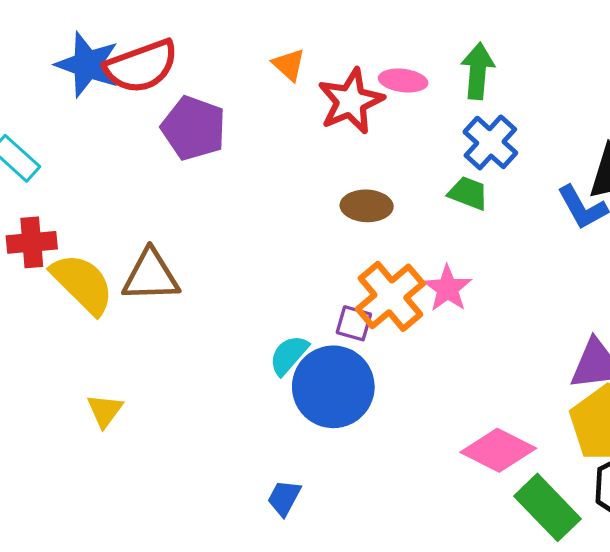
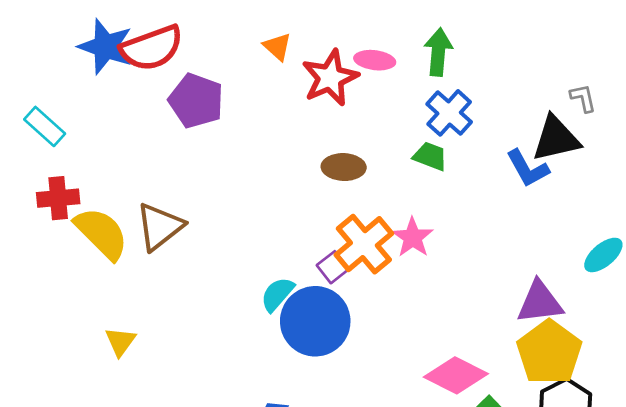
brown triangle: (151, 276) -> (160, 227), turned -36
purple square: (354, 323) -> (333, 267), turned 36

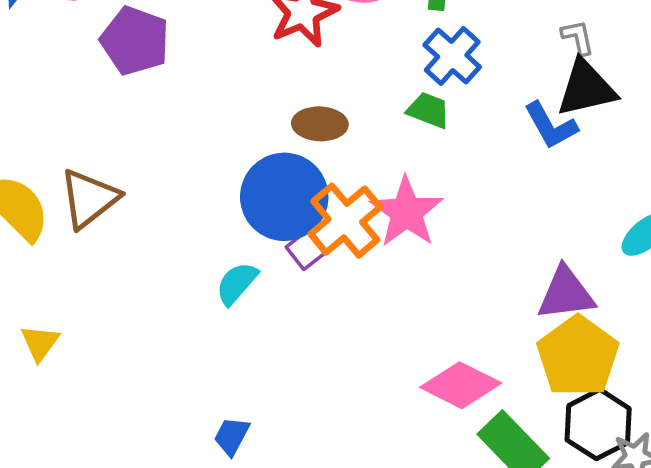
gray L-shape: (583, 98) -> (578, 37), moved
pink star: (413, 237) -> (406, 212), size x1.4
blue circle: (315, 321) -> (284, 197), moved

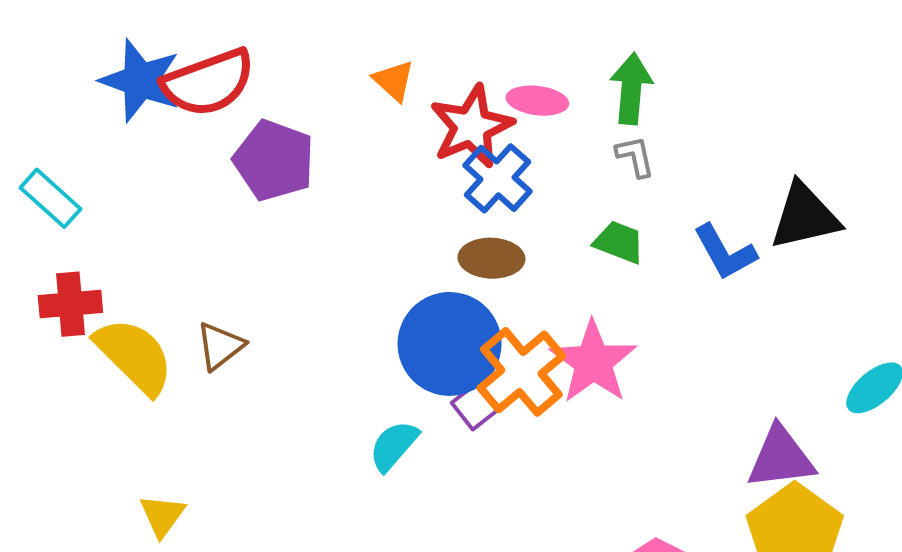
gray L-shape: (578, 37) -> (635, 156), moved
blue cross: (452, 56) -> (497, 178), moved
blue L-shape: (551, 126) -> (725, 252), moved
brown triangle: (89, 199) -> (220, 346), size x0.7

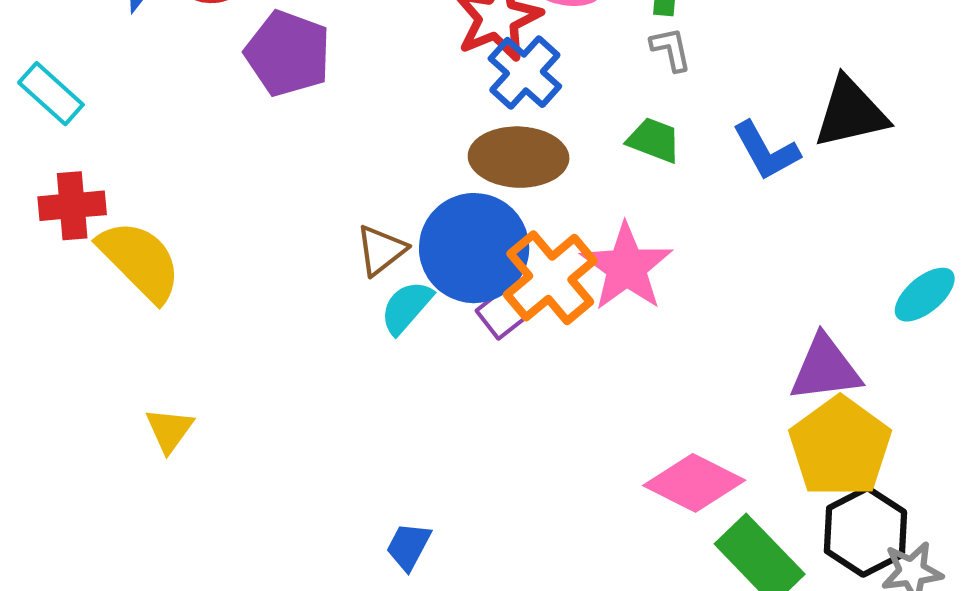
brown ellipse: (491, 258) -> (519, 157), size x1.4
brown triangle: (220, 346) -> (381, 250), moved
cyan semicircle: (394, 446) -> (406, 307), moved

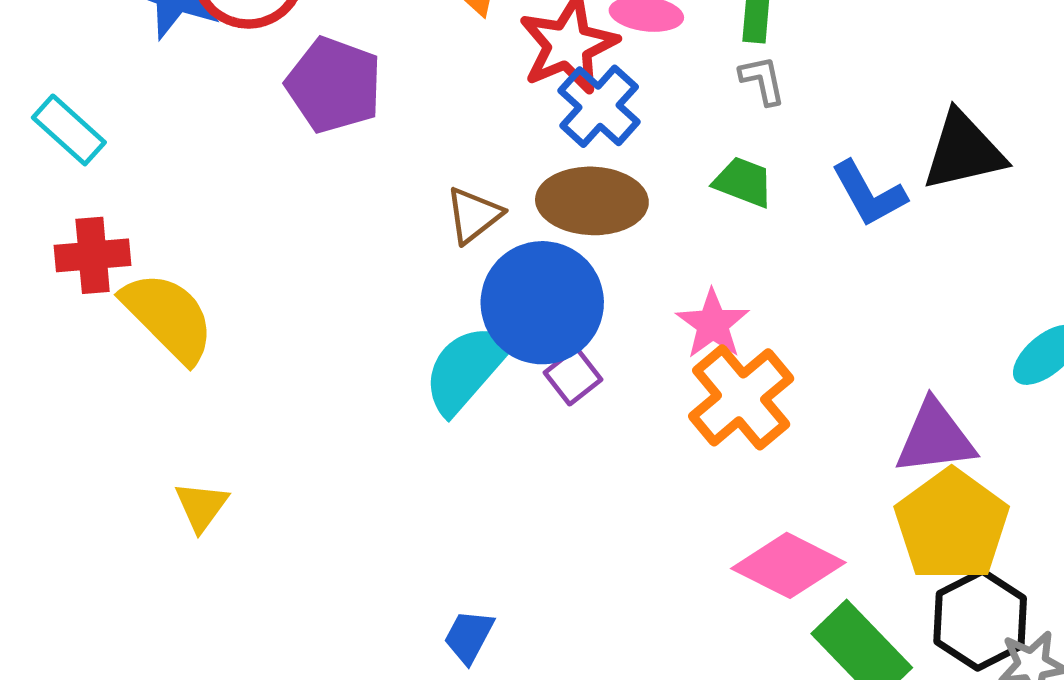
brown triangle: (381, 250) -> (474, 215), moved
pink star: (626, 267) -> (713, 324), size x0.7
orange cross: (550, 278) -> (741, 397), moved
cyan semicircle: (406, 307) -> (467, 369), size x1.5

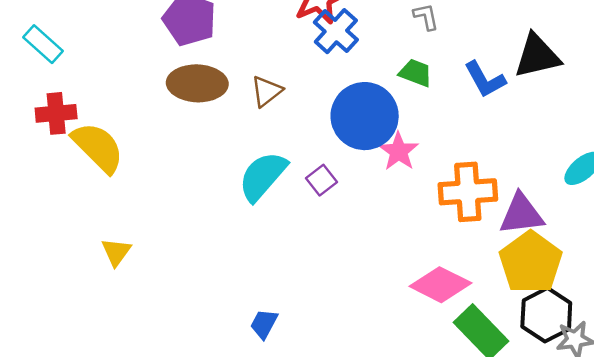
brown ellipse: (592, 201) -> (197, 83), moved
blue circle: (542, 303) -> (365, 116), moved
orange cross: (741, 397) -> (468, 192), moved, turned 36

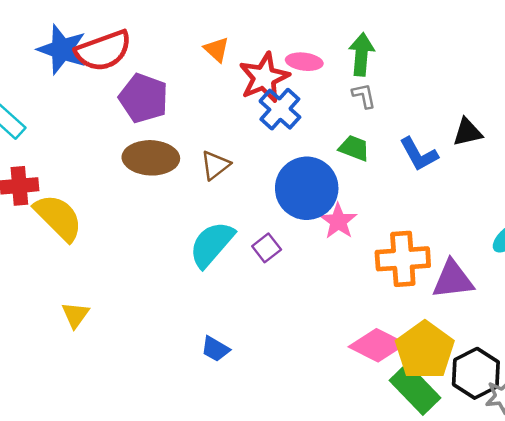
black triangle: (537, 56) -> (467, 132), size x0.7
yellow pentagon: (531, 262) -> (425, 350), moved
blue trapezoid: (264, 324) -> (215, 349), moved, turned -88

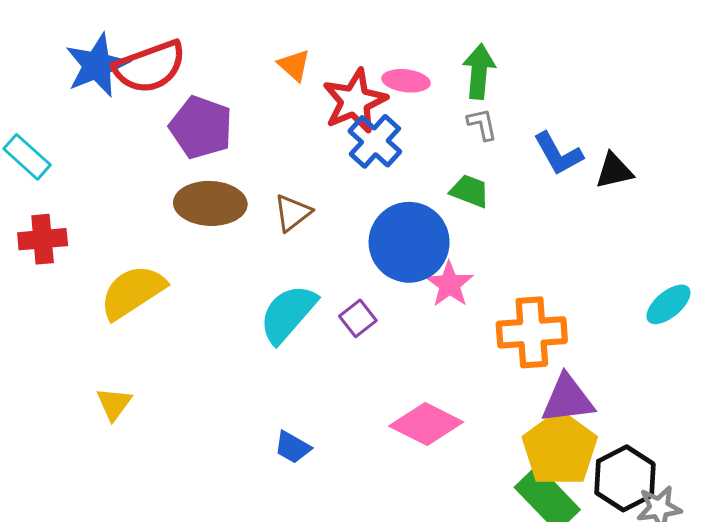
blue star: (62, 49) -> (97, 65), turned 30
blue L-shape: (419, 154) -> (558, 154), moved
yellow semicircle: (58, 217) -> (133, 292), moved, turned -78
purple triangle: (453, 280) -> (567, 399), moved
pink diamond: (377, 345) -> (426, 424), moved

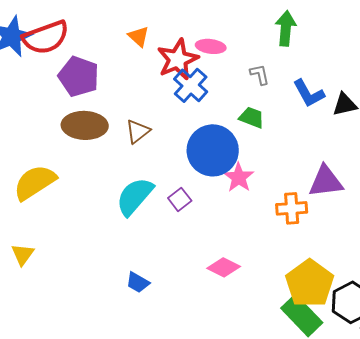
green arrow: (479, 71) -> (286, 28), moved
orange cross: (532, 332) -> (292, 208), size x0.7
purple triangle: (567, 399) -> (326, 181), moved
pink diamond: (426, 424) -> (224, 267), size x0.7

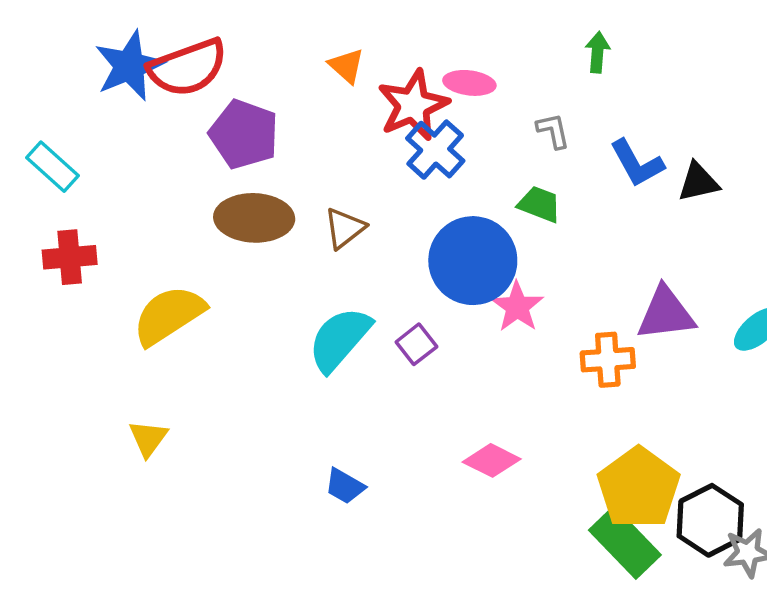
green arrow: (286, 28) -> (598, 52), size x0.7

